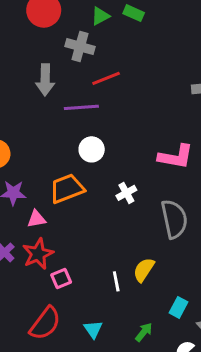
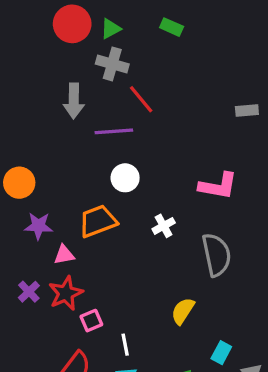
green triangle: (100, 16) -> (111, 29), moved
red line: (106, 78) -> (141, 99), turned 72
white line: (116, 281) -> (125, 345), moved

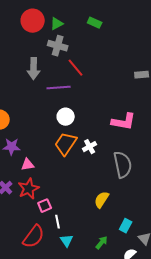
orange trapezoid: (98, 221) -> (66, 144), moved, turned -35
white line: (125, 345) -> (58, 222), moved

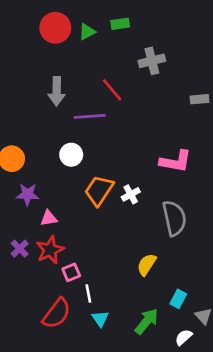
green rectangle: (95, 23) -> (120, 24), moved, turned -32
gray cross: (58, 46) -> (152, 61), moved, turned -30
white circle: (66, 117) -> (71, 155), moved
green arrow: (102, 243) -> (147, 321), size x1.5

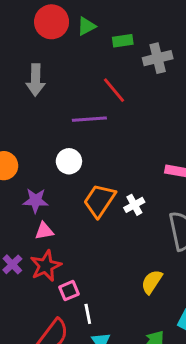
green rectangle: (120, 24) -> (123, 41), moved
gray arrow: (57, 91) -> (36, 80), moved
purple star: (28, 194) -> (36, 201), moved

